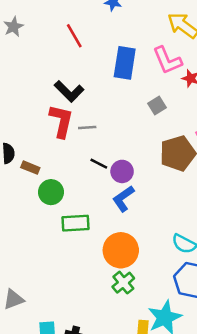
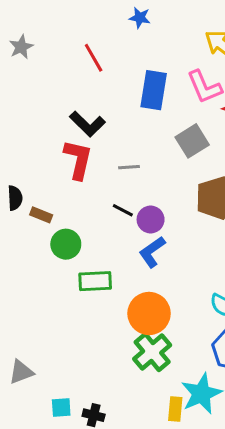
gray square: (157, 106) -> (192, 141), size x1.5
gray line: (87, 127) -> (129, 167), moved
green cross: (123, 283) -> (152, 352), size x1.4

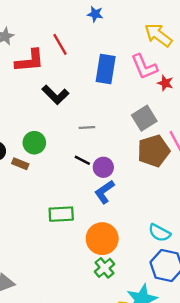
gray square: (192, 141) -> (144, 118), moved
red L-shape: (78, 159) -> (30, 61), moved, turned 72
green circle: (66, 244) -> (34, 143), moved
green cross: (152, 352) -> (104, 268), size x0.7

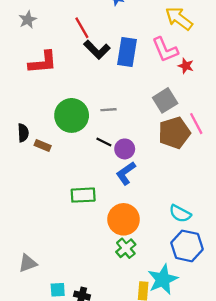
red L-shape: (30, 61) -> (43, 62), moved
black L-shape: (55, 95) -> (97, 50), moved
green circle: (34, 143) -> (72, 115), moved, size x1.5

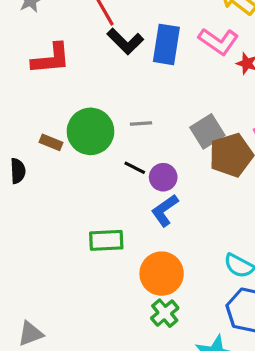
pink L-shape: (165, 50) -> (218, 41), turned -32
gray square: (165, 100) -> (207, 131), moved
black semicircle: (23, 133) -> (18, 171), moved
brown rectangle: (43, 145) -> (51, 142), moved

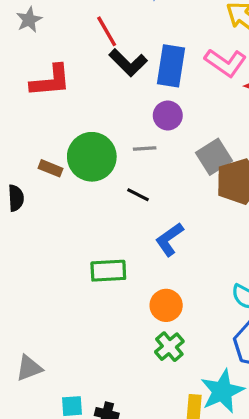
purple circle: (163, 177) -> (168, 115), moved
orange circle: (162, 274) -> (166, 305), size x0.7

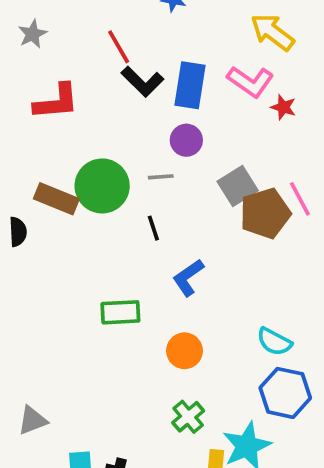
brown rectangle: (51, 168) -> (56, 199), size x1.6
black line: (138, 195) -> (153, 228), turned 45
green cross: (169, 347) -> (188, 417), moved

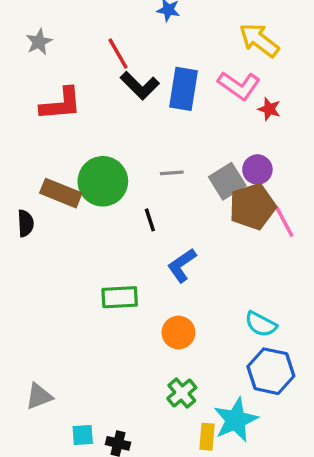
purple circle: (186, 140) -> (257, 170), moved
gray line: (161, 177) -> (172, 173), moved
pink line: (300, 199) -> (284, 222), moved

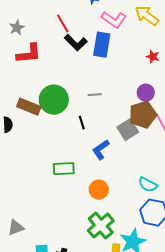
gray star: (39, 42) -> (17, 28), moved
pink L-shape: (239, 86) -> (114, 20), moved
gray square: (227, 181) -> (128, 130), moved
green cross: (182, 393) -> (101, 226), size x1.5

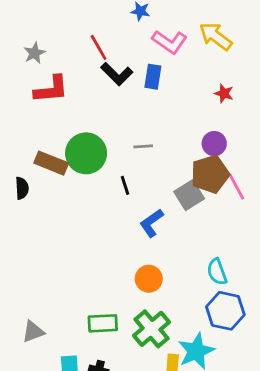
blue rectangle: (102, 45) -> (153, 77), size x0.7
green rectangle: (64, 169) -> (103, 323), moved
cyan semicircle: (148, 185) -> (217, 272), turned 42

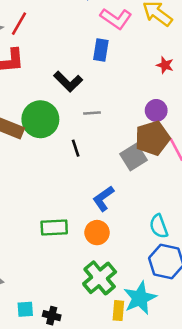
red line: (99, 47) -> (19, 24), moved, turned 60
black L-shape: (117, 74) -> (68, 81), moved
blue L-shape: (152, 223) -> (103, 199), moved
green rectangle: (103, 323) -> (54, 228), moved

